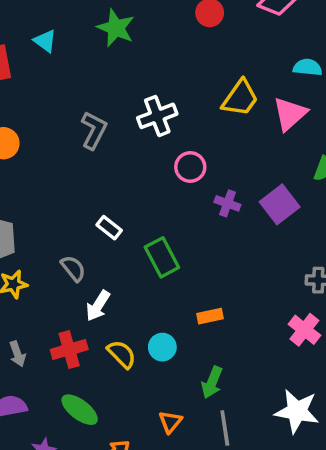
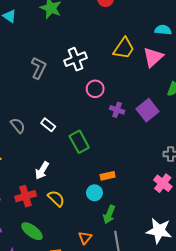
gray semicircle: (73, 268) -> (18, 126), moved
cyan circle: (162, 347) -> (94, 193), moved

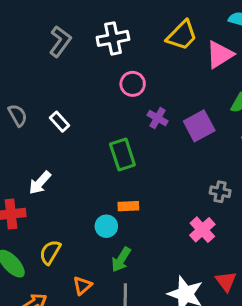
green rectangle: (79, 142) -> (122, 155), moved
yellow semicircle: (56, 198) -> (50, 252), moved, turned -114

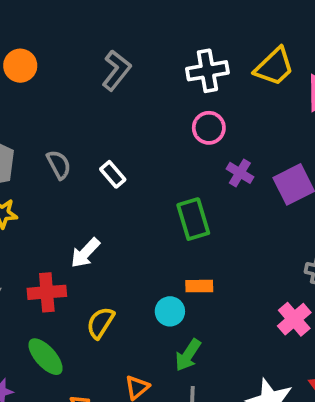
white cross: (113, 38) -> (207, 71), moved
yellow semicircle: (50, 252) -> (100, 323), moved

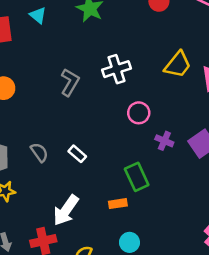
white cross: (207, 71) -> (117, 69), moved
white arrow: (85, 253) -> (66, 210), size x1.4
orange rectangle: (199, 286) -> (118, 204), moved

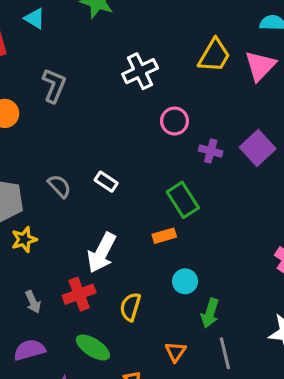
gray L-shape: (70, 82) -> (54, 86), moved

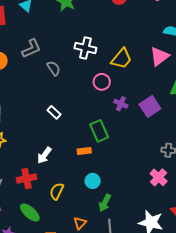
yellow trapezoid: (214, 55) -> (121, 59), moved
white cross: (140, 71) -> (85, 48), turned 30
gray L-shape: (54, 86) -> (31, 48), turned 35
gray semicircle: (59, 186) -> (54, 68), moved
white arrow: (102, 253) -> (44, 155), size x0.7

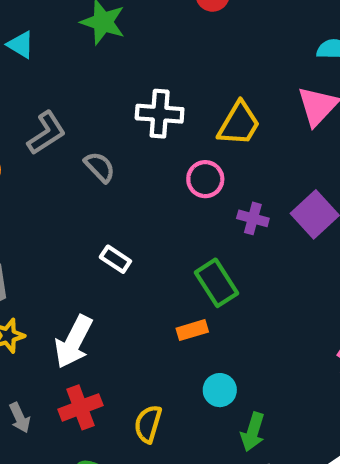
white arrow: (44, 155) -> (74, 342), moved, size x1.4

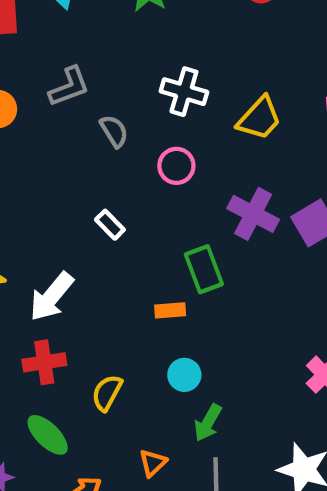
pink circle: (205, 179) -> (176, 166), moved
purple cross: (253, 218) -> (253, 214), size x1.6

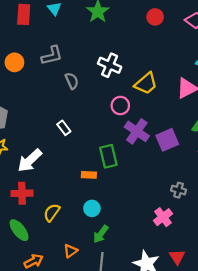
pink circle: (176, 166) -> (120, 106), moved

